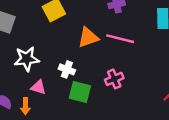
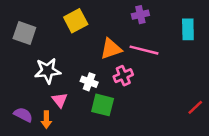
pink cross: (114, 79) -> (123, 76), moved
pink triangle: (38, 87) -> (60, 100), turned 35

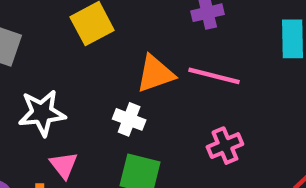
pink cross: (123, 76) -> (225, 146), moved
white cross: (89, 82) -> (129, 119), moved

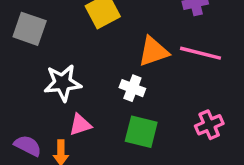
pink cross: (225, 146) -> (209, 125), moved
pink triangle: (64, 165) -> (80, 125), turned 50

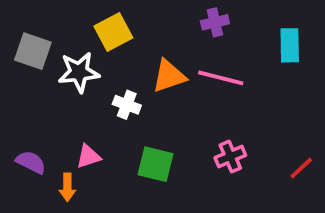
white star: (63, 83) -> (79, 72), moved
white cross: (132, 88) -> (127, 105), moved
purple semicircle: (28, 146) -> (31, 162), moved

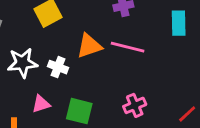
white star: (79, 72) -> (22, 63), moved
pink triangle: (88, 157) -> (41, 104), moved

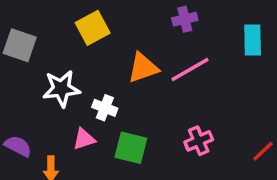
pink line: (128, 47) -> (190, 70), turned -44
white cross: (58, 67) -> (105, 108), moved

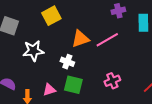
purple cross: (185, 19) -> (118, 11), moved
white cross: (105, 108) -> (67, 62), moved
pink triangle: (84, 139) -> (49, 90), moved

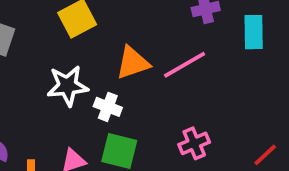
white star: (33, 51) -> (68, 86), moved

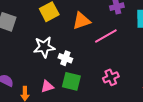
orange triangle: (133, 63) -> (82, 21), moved

